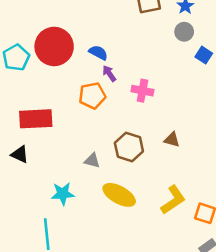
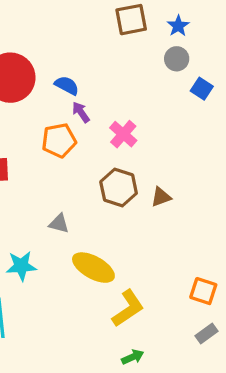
pink cross: (142, 91) -> (123, 134), turned 30
brown triangle: (172, 140) -> (161, 197), turned -35
brown hexagon: (129, 147) -> (119, 187), moved
yellow L-shape: (173, 200) -> (128, 308), moved

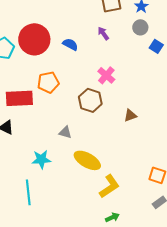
purple arrow: (81, 112) -> (103, 33), moved
orange pentagon: (59, 140) -> (48, 82), moved
brown hexagon: (119, 187) -> (90, 100), moved

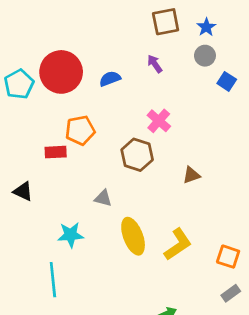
blue semicircle: (70, 44) -> (110, 79), turned -49
red rectangle: (19, 98) -> (56, 152), moved, size x0.6
yellow ellipse: (87, 160) -> (133, 236), turned 40
yellow L-shape: (109, 186) -> (178, 244), moved

